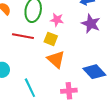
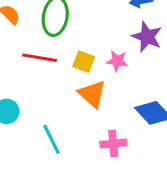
pink star: (57, 20) -> (117, 61), moved

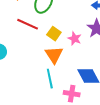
cyan line: (51, 139) -> (50, 79), moved
pink cross: (113, 144) -> (72, 94), moved

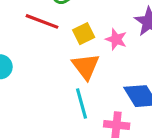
yellow square: (54, 34) -> (84, 34), turned 32

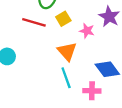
yellow square: (84, 34) -> (63, 19), moved

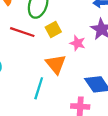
cyan line: (66, 78) -> (39, 88), moved, turned 35

